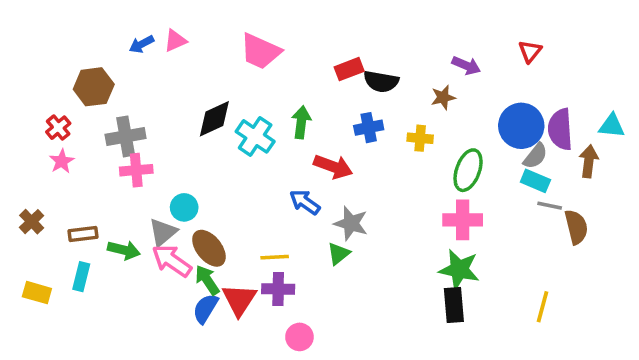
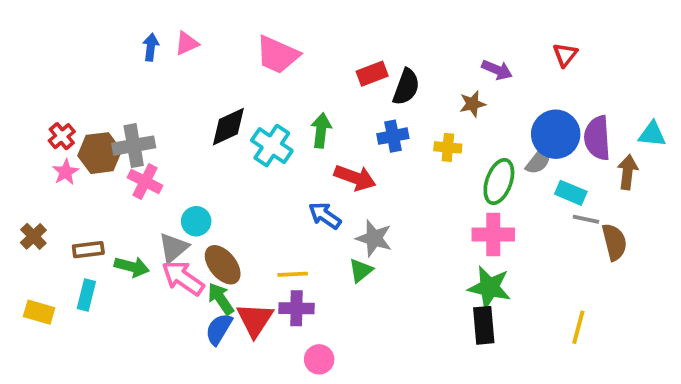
blue arrow: (142, 44) -> (151, 47), turned 125
black semicircle: (381, 81) -> (406, 87), turned -80
brown hexagon: (94, 87) -> (100, 153), moved
gray semicircle: (535, 156) -> (539, 161), moved
pink cross: (136, 170) -> (145, 181), turned 32

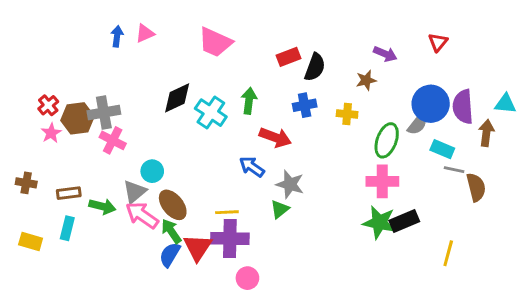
brown cross: (33, 236) -> (26, 183), turned -36
purple cross: (296, 308) -> (230, 239), size x1.4
black rectangle: (484, 325) -> (404, 221), moved, turned 72

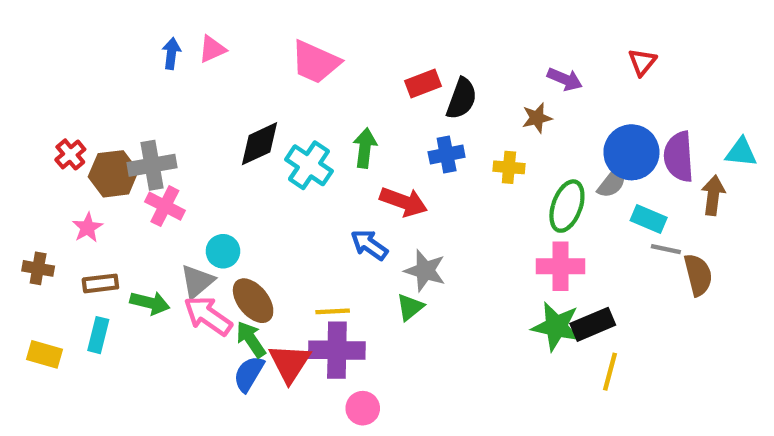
pink star: (51, 133) -> (88, 228), moved
yellow line: (448, 253) -> (610, 372), moved

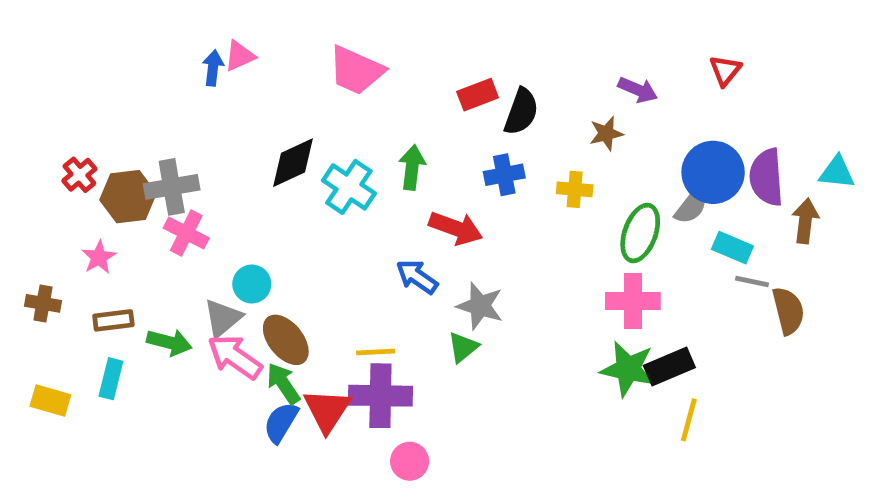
blue arrow: (171, 53) -> (213, 68), moved

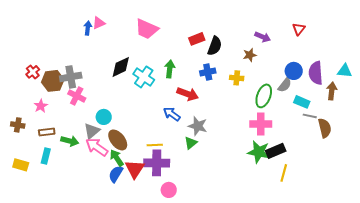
blue circle: (713, 172) -> (294, 71), size x0.7

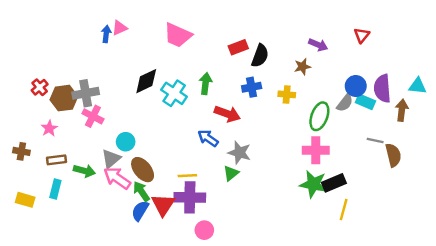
cyan rectangle: (302, 102) -> (365, 102), moved

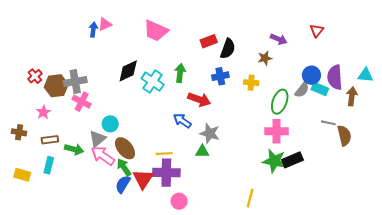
green triangle: (231, 173) -> (202, 151), turned 40
yellow line: (344, 210) -> (250, 198), moved

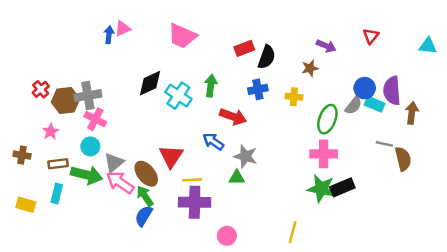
cyan triangle: (365, 75) -> (428, 46), moved
cyan circle: (110, 124) -> (90, 146), moved
green arrow: (74, 149) -> (87, 175), size x1.4
red triangle: (143, 179) -> (171, 156), moved
pink circle: (179, 201) -> (227, 236), moved

